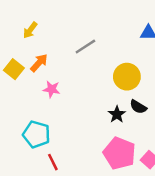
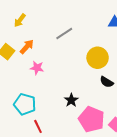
black star: (117, 114) -> (71, 100), moved

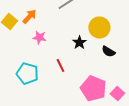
black star: (71, 100) -> (79, 42), moved
red line: (38, 126) -> (60, 66), moved

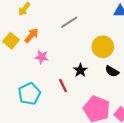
black star: (79, 42) -> (80, 70), moved
cyan pentagon: (27, 74) -> (29, 94), turned 30

